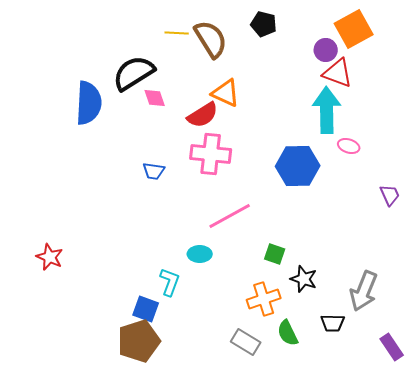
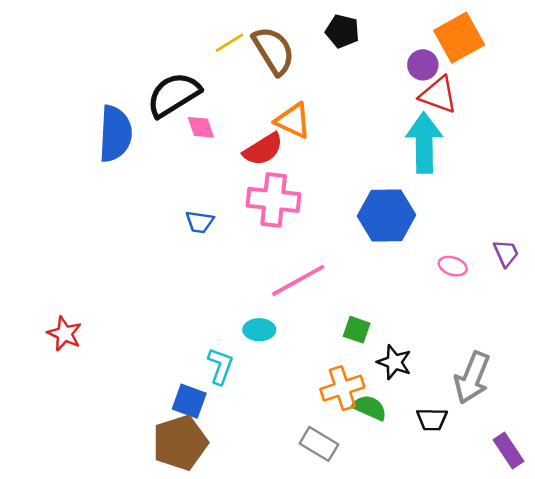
yellow line: (177, 33) -> (229, 43), turned -35
pink ellipse: (349, 146) -> (453, 266), moved
green semicircle: (288, 333) -> (370, 408), moved, turned 140

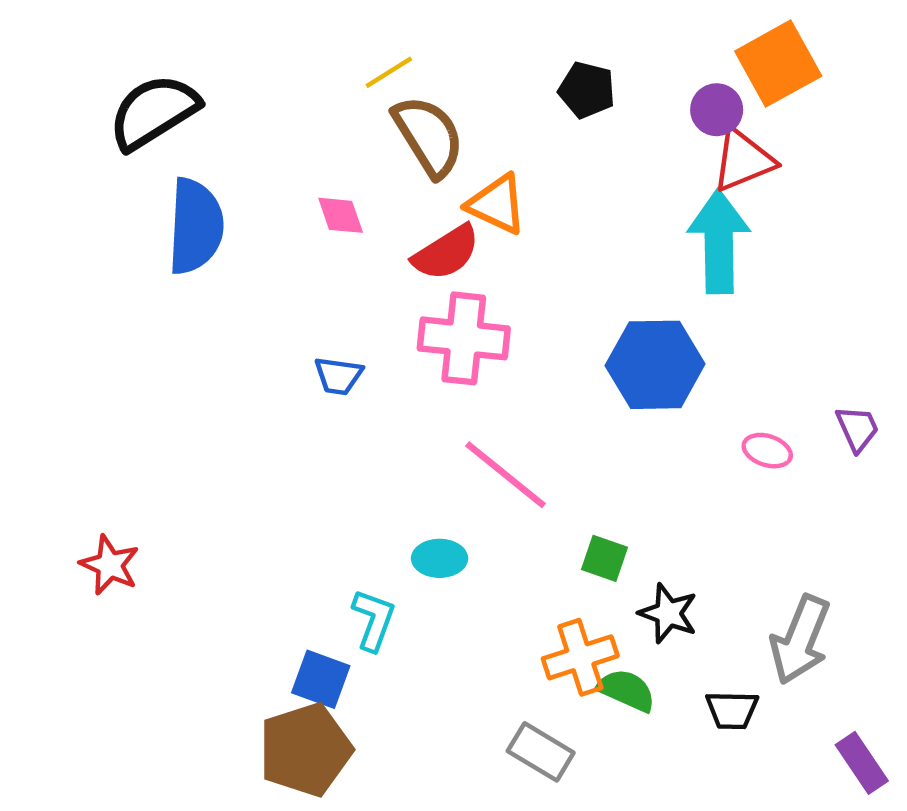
black pentagon: (342, 31) -> (587, 90), moved
brown semicircle: (274, 51) -> (429, 136), moved
black semicircle: (174, 95) -> (154, 112), moved
red triangle: (438, 95) -> (743, 160), turned -42
pink line: (298, 280) -> (506, 475), turned 68

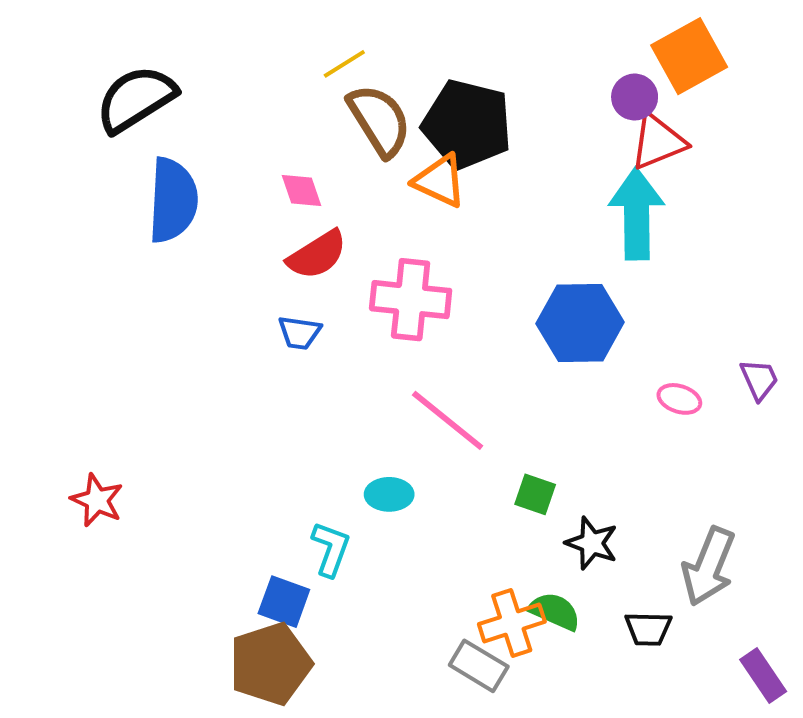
black pentagon: (587, 90) -> (467, 124), moved, size x1.8
red semicircle: (446, 253) -> (317, 255), moved
orange cross: (580, 657) -> (512, 623), moved

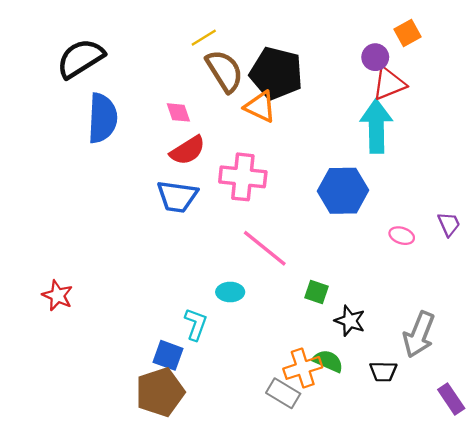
orange square: (689, 56) -> (407, 33), size x0.6
blue trapezoid: (300, 333) -> (177, 196), size x1.6

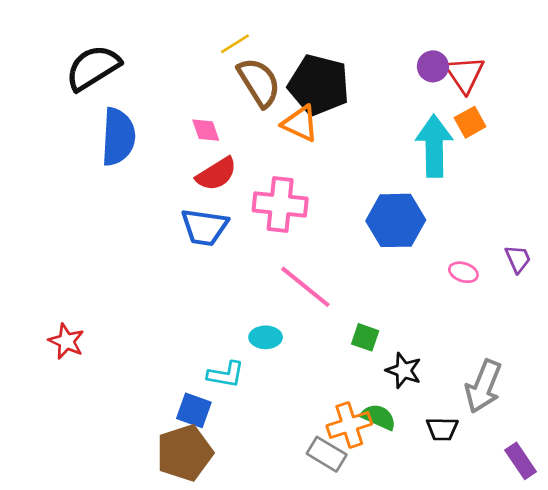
orange square: (407, 33) -> (470, 122), moved
red triangle: (389, 84) -> (465, 74), moved, turned -42
cyan L-shape: (196, 324) -> (226, 374), turned 80

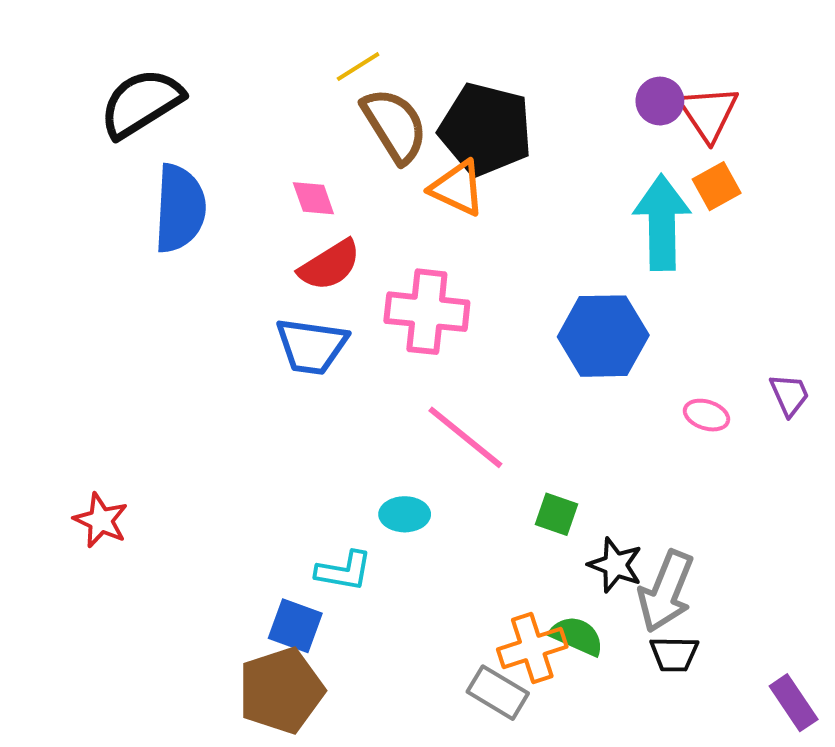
gray arrow: (483, 386) -> (666, 591), moved

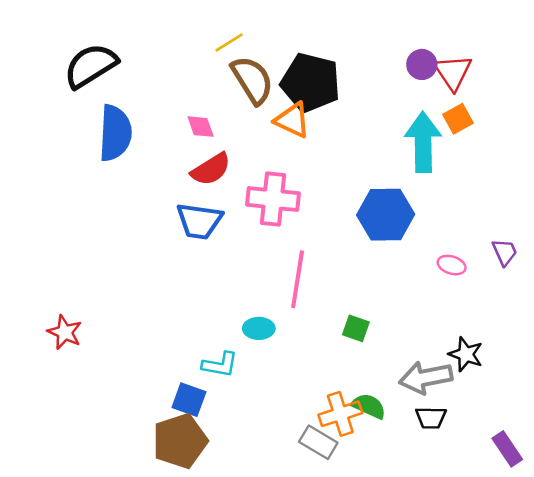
pink line: (465, 437) -> (298, 279), turned 60
black star: (615, 565) -> (466, 354), moved
gray arrow: (666, 591) -> (426, 378), turned 57

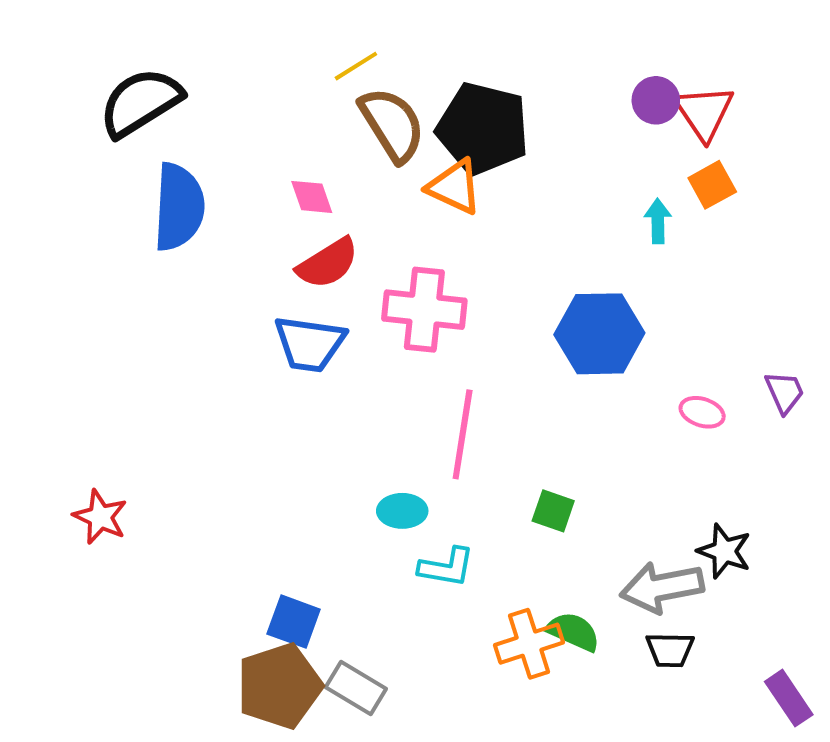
cyan arrow: (423, 142) -> (658, 221), size x0.5
cyan L-shape: (220, 365) -> (446, 567), moved
gray rectangle: (318, 442) -> (356, 688), moved

